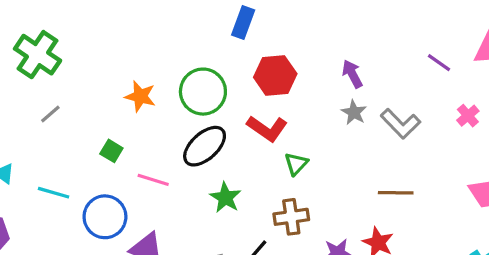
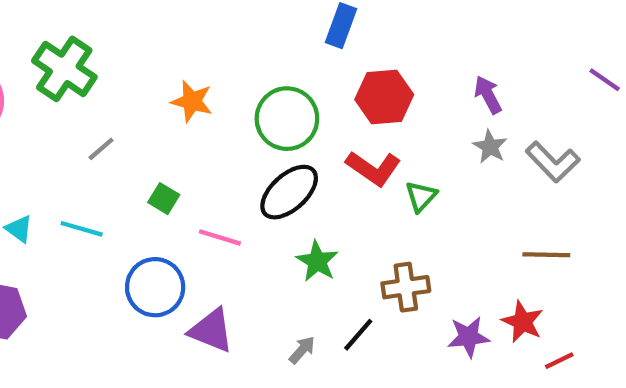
orange star: (140, 96) -> (192, 101), moved
gray line: (50, 114) -> (101, 149), moved
green triangle: (296, 164) -> (421, 196), moved
cyan line: (54, 193) -> (82, 229), moved

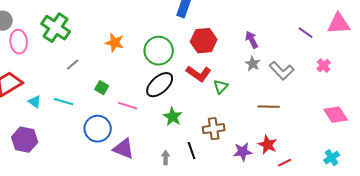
brown line: (546, 255) -> (269, 107), moved
black line: (358, 335) -> (192, 151), turned -60
gray arrow: (302, 350) -> (166, 158), turned -40

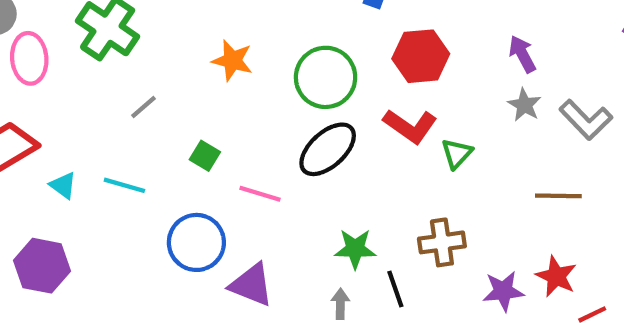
green star: (173, 117) -> (355, 249), moved, turned -30

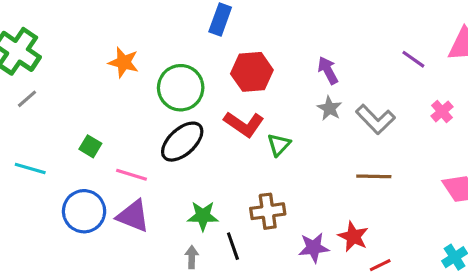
orange star: (232, 60) -> (124, 62), moved
gray line: (144, 107) -> (27, 99), moved
brown line: (558, 196) -> (374, 176), moved
purple triangle: (251, 285) -> (133, 216), moved

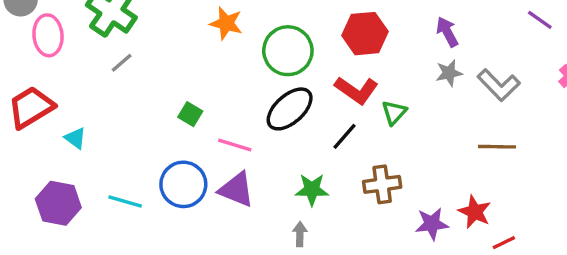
gray star: (329, 108) -> (449, 73), turned 30
cyan line: (30, 168) -> (125, 202), moved
black line: (233, 246) -> (344, 136), moved, turned 60

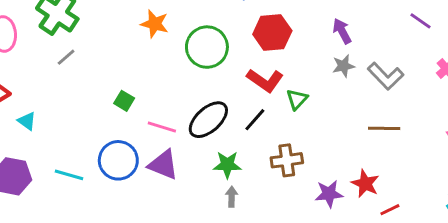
black ellipse: (290, 109) -> (208, 120), moved
gray arrow: (300, 234) -> (232, 197), moved

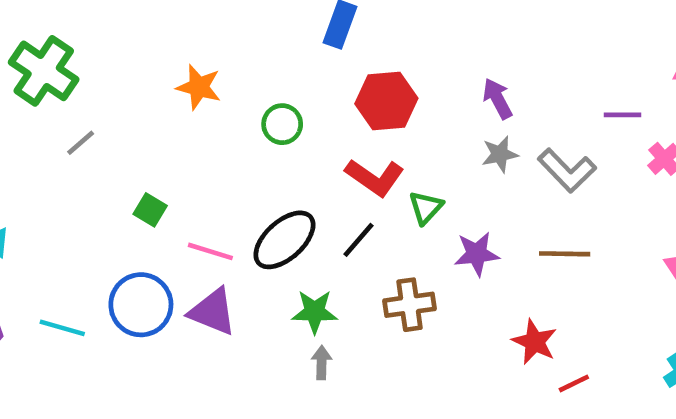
purple line: (420, 21) -> (623, 115), moved, turned -35
green circle: (207, 47) -> (282, 124), size x0.6
gray line: (66, 57) -> (81, 143), moved
purple star: (329, 194) -> (477, 254), moved

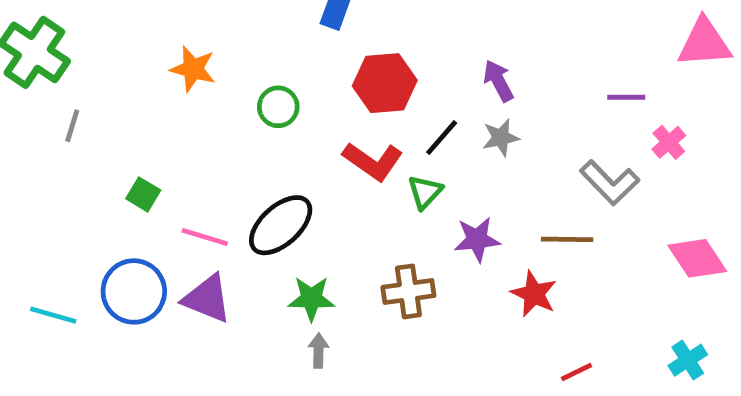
gray line: (81, 143) -> (72, 126), turned -32
gray L-shape: (567, 170) -> (610, 183), moved
black line: (359, 240) -> (442, 138), moved
red star: (535, 342) -> (534, 294), moved

